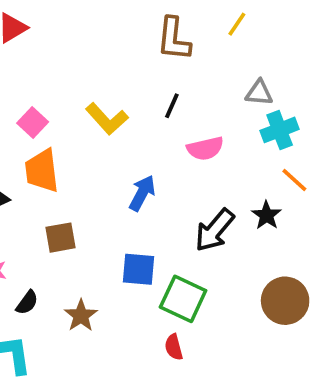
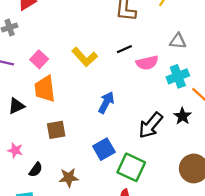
black line: (172, 106) -> (124, 49), turned 42
cyan cross: (280, 130) -> (178, 76), moved
pink semicircle: (205, 148) -> (147, 63), moved
blue square: (138, 269) -> (104, 149), turned -35
brown star: (81, 316) -> (69, 178), turned 30

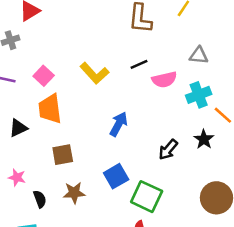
black arrow: (151, 125) -> (168, 150), size x0.7
black semicircle: (36, 170) -> (40, 199), turned -56
brown star: (69, 178) -> (74, 193), moved

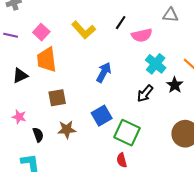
black line: (139, 64) -> (121, 23), turned -32
cyan cross: (199, 95) -> (156, 64), moved, turned -30

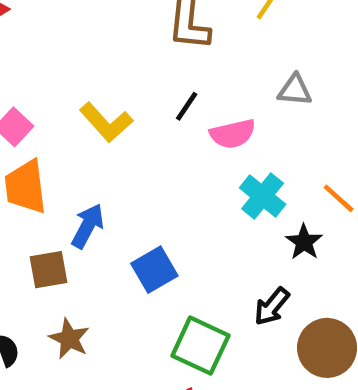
blue arrow: (104, 72) -> (88, 226), moved
black arrow: (145, 93) -> (272, 306), moved
blue square: (102, 116) -> (154, 270), moved
brown star: (67, 129) -> (69, 339), turned 30

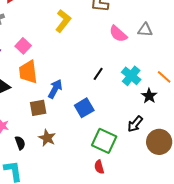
black line: (187, 106) -> (98, 74), moved
yellow L-shape: (106, 122) -> (63, 21), moved, turned -100
pink semicircle: (233, 134) -> (118, 34), moved, turned 54

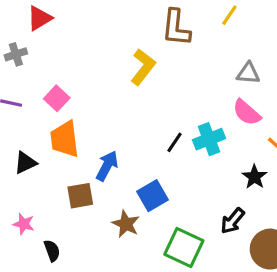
yellow L-shape: (63, 21) -> (143, 67), moved
pink semicircle: (118, 34) -> (247, 112), moved
cyan cross: (131, 76) -> (209, 139), moved, turned 30
brown star: (47, 138) -> (126, 224), moved

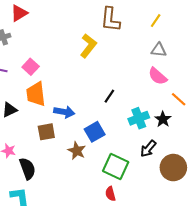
yellow line: (229, 15) -> (156, 21), moved
cyan cross: (209, 139) -> (139, 118), moved
blue arrow: (107, 166) -> (64, 112), turned 72
black semicircle: (52, 251) -> (27, 169), size x1.5

